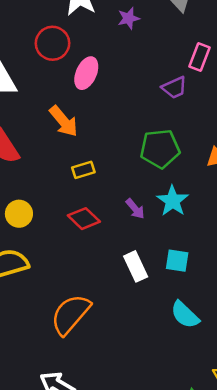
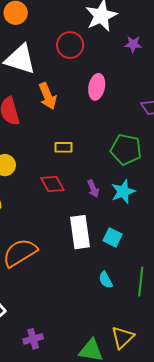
pink ellipse: (86, 73) -> (97, 87), moved, turned -30
orange arrow: (64, 121) -> (48, 96), moved
white rectangle: (136, 266) -> (80, 232), size x1.4
cyan semicircle: (185, 315) -> (106, 280), size x0.7

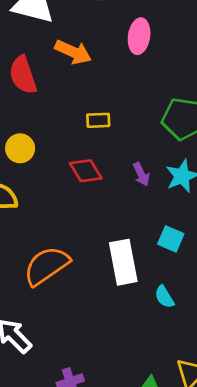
orange arrow: (48, 96) -> (73, 52), turned -40
white rectangle: (80, 232) -> (123, 262), moved

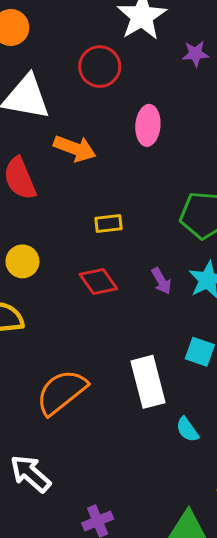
cyan semicircle: (164, 297) -> (187, 430), moved

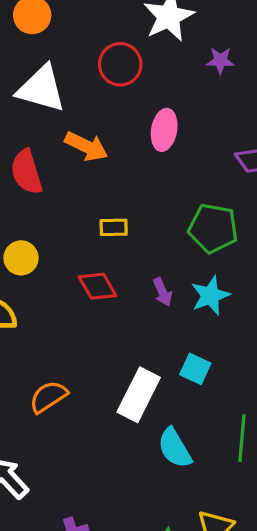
white rectangle: (148, 382) -> (139, 395), turned 36
orange semicircle: (62, 392) -> (48, 397), size x0.7
cyan semicircle: (187, 430) -> (175, 448), size x1.5

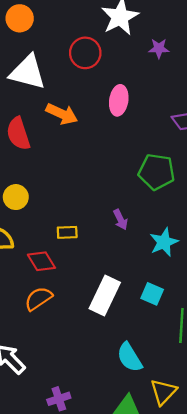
yellow rectangle: (114, 227) -> (67, 232), moved
red diamond: (97, 286) -> (41, 261), moved
cyan star: (210, 295) -> (164, 242), moved
cyan square: (195, 369) -> (152, 294), moved
cyan semicircle: (175, 448) -> (130, 357), moved

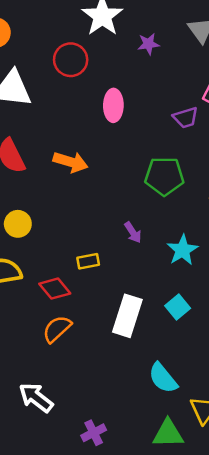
orange arrow: (62, 114) -> (71, 162), moved
yellow rectangle: (67, 232) -> (88, 261), moved
cyan square: (152, 294) -> (178, 307), turned 35

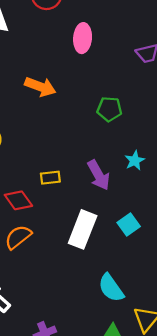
green pentagon: (164, 176) -> (109, 109), moved, size x0.7
purple arrow: (133, 232) -> (99, 175), moved, size x1.5
cyan star: (183, 250) -> (135, 161), moved, size x0.7

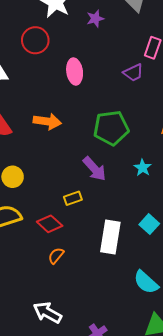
green pentagon: (109, 109) -> (111, 128), size x1.6
purple arrow: (99, 175) -> (94, 169), moved
orange semicircle: (18, 237) -> (56, 256), size x0.7

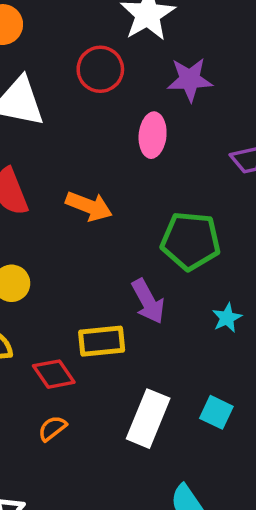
purple star: (95, 19) -> (190, 80), moved, size x1.5
yellow rectangle: (73, 198) -> (102, 341), size x1.5
cyan square: (149, 224) -> (216, 412), turned -30

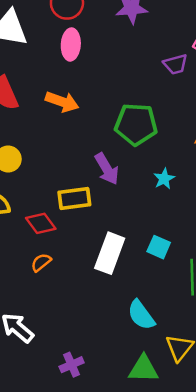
pink ellipse: (153, 135) -> (71, 44), moved

